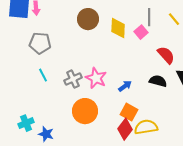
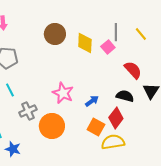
gray cross: (73, 79) -> (28, 111), moved
red diamond: (125, 129) -> (116, 118), moved

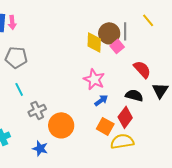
brown circle: (55, 34) -> (109, 33), moved
yellow line: (141, 34) -> (148, 20), moved
pink star: (63, 93) -> (94, 79), moved
blue star: (13, 149) -> (40, 148), moved

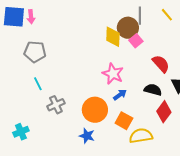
gray line: (125, 31) -> (140, 16), moved
red diamond: (125, 117) -> (164, 112), moved
orange circle: (61, 125) -> (95, 110), moved
blue star: (40, 148) -> (87, 136), moved

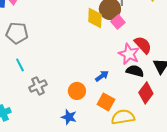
pink star: (113, 74) -> (129, 54), moved
orange circle: (95, 110) -> (77, 91), size x0.7

